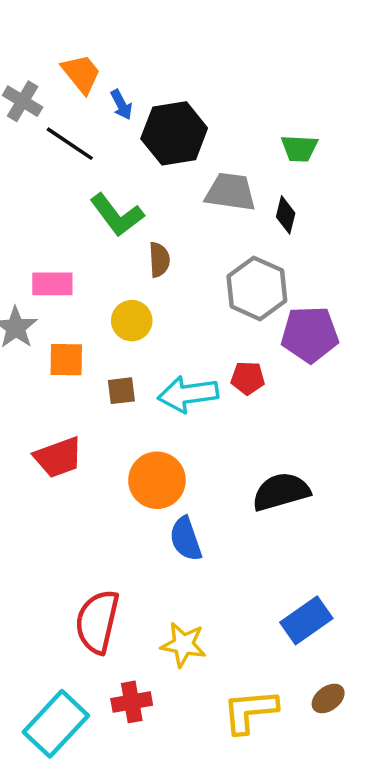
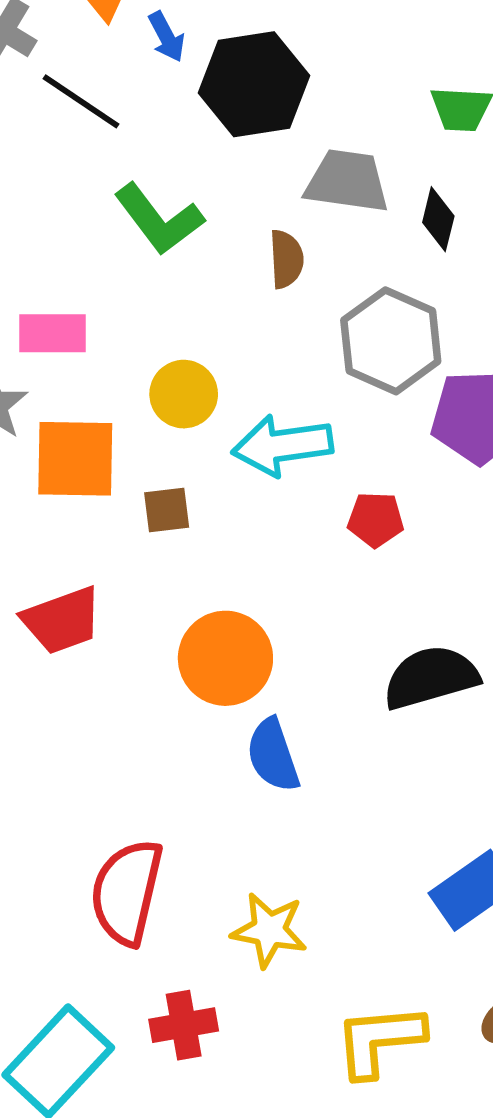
brown semicircle: (159, 260) -> (286, 259), moved
orange square: (66, 360) -> (75, 459), size x1.4
red pentagon: (248, 378) -> (376, 520), moved
cyan arrow: (188, 394) -> (282, 445), moved

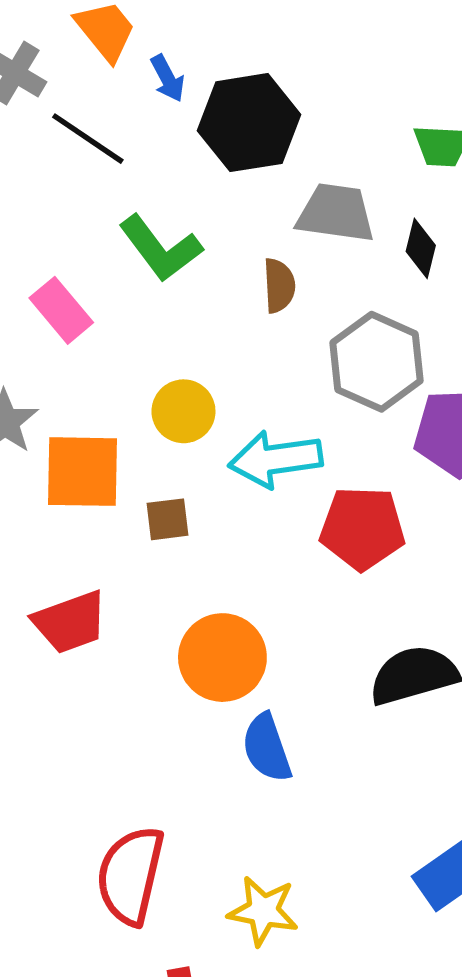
pink rectangle: (53, 333) -> (61, 310), moved, turned 50
red pentagon: (376, 520) -> (362, 528), size x1.6

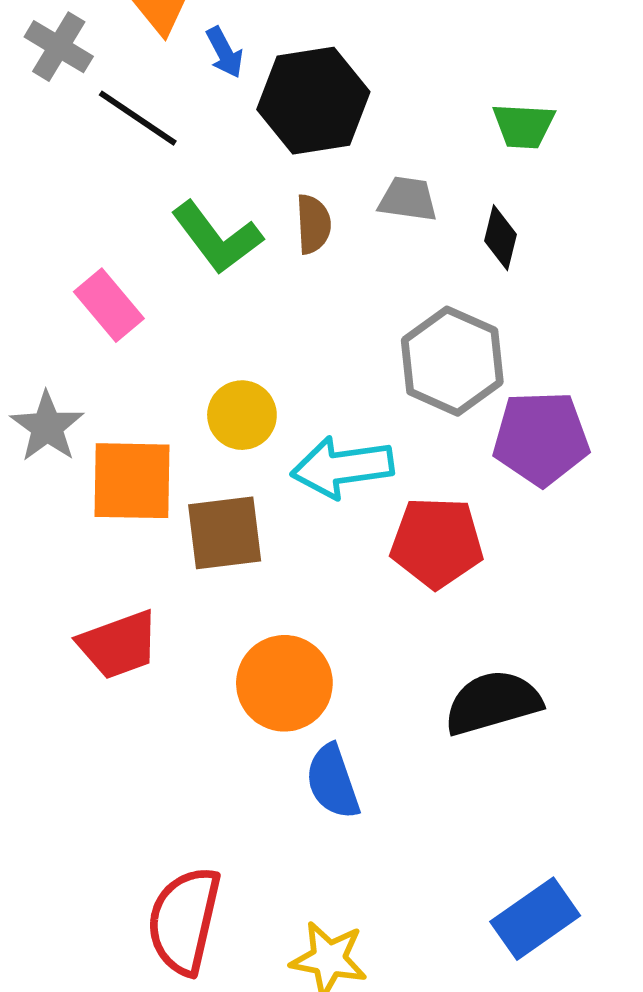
gray trapezoid: (336, 213) -> (408, 199), size x0.7
brown semicircle: (279, 286) -> (313, 224), moved
brown square: (168, 519) -> (225, 533), size x1.6

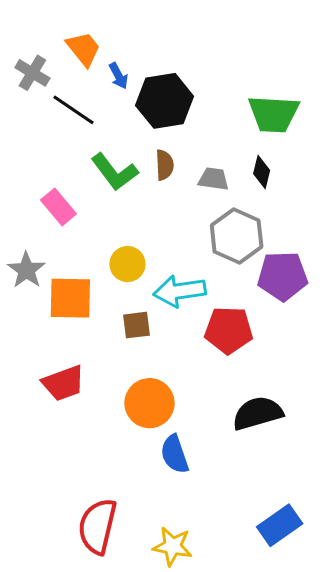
green trapezoid: (524, 126) -> (274, 114), size x1.6
gray trapezoid: (408, 199) -> (214, 179), moved
brown square: (225, 533) -> (136, 325), moved, size x0.7

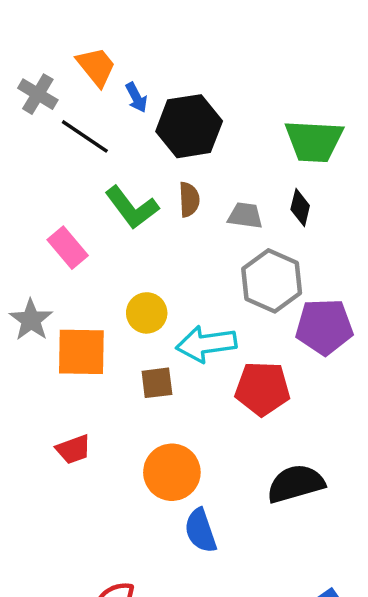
red trapezoid: (63, 383) -> (73, 449), size x0.7

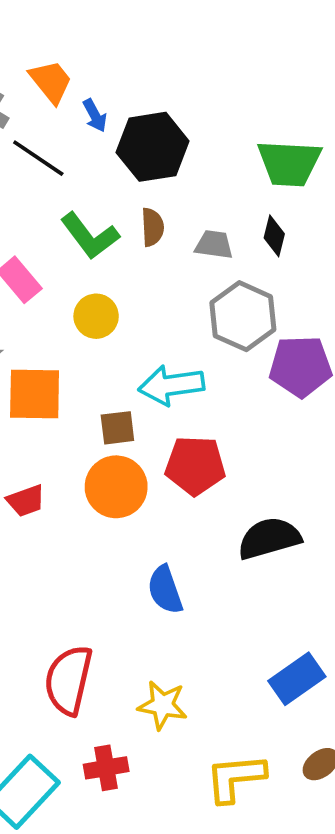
yellow circle: (147, 313) -> (96, 316), moved
red pentagon: (262, 389) -> (195, 465), moved
orange circle: (172, 472) -> (116, 487), moved

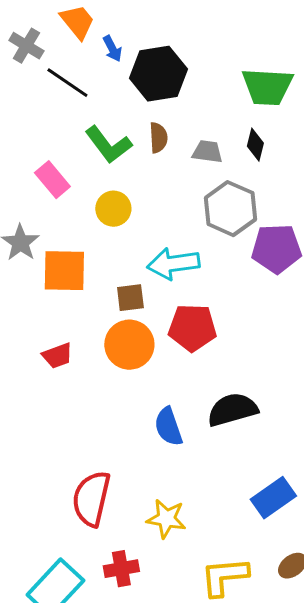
black semicircle: (269, 538) -> (232, 410), moved

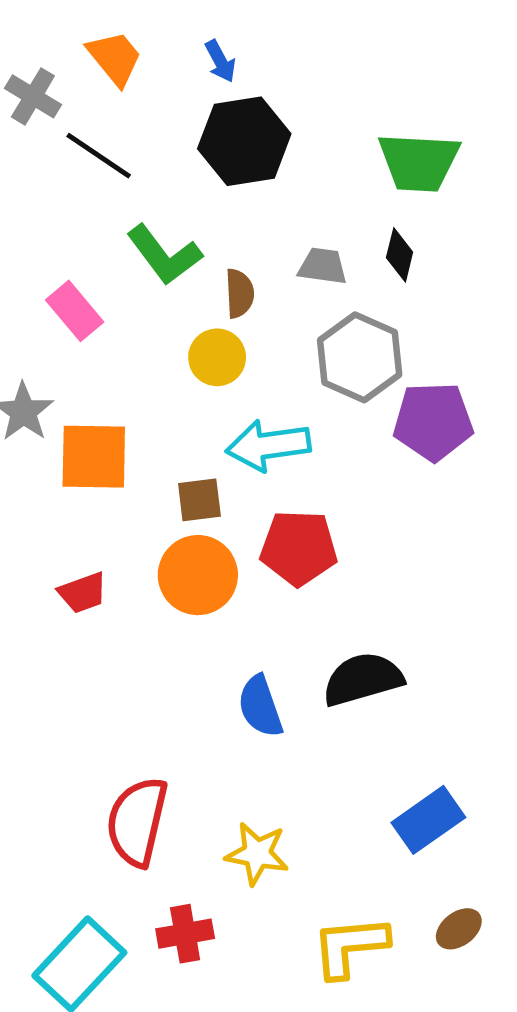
blue arrow: (112, 49) -> (220, 61), moved
brown semicircle: (158, 138) -> (239, 293), moved
yellow circle: (113, 209) -> (217, 357), moved

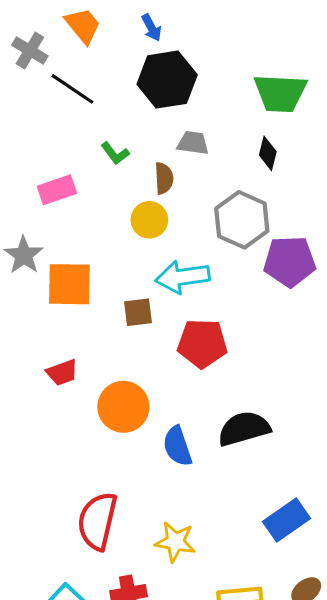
green L-shape: (164, 255) -> (115, 153), size x0.6
gray trapezoid: (323, 266) -> (193, 143), moved
pink rectangle: (75, 311) -> (57, 190), turned -69
orange circle: (198, 575) -> (123, 407), moved

